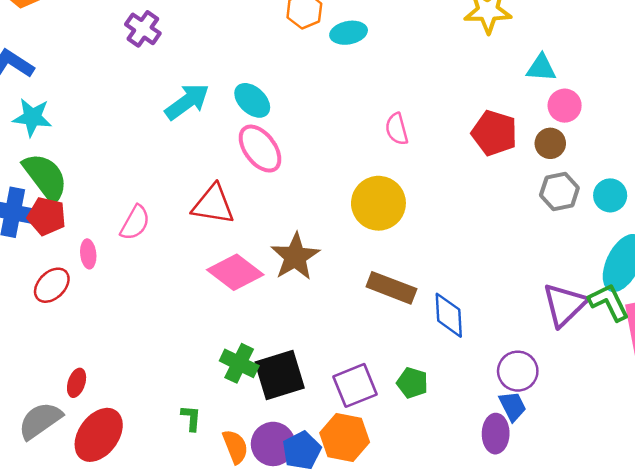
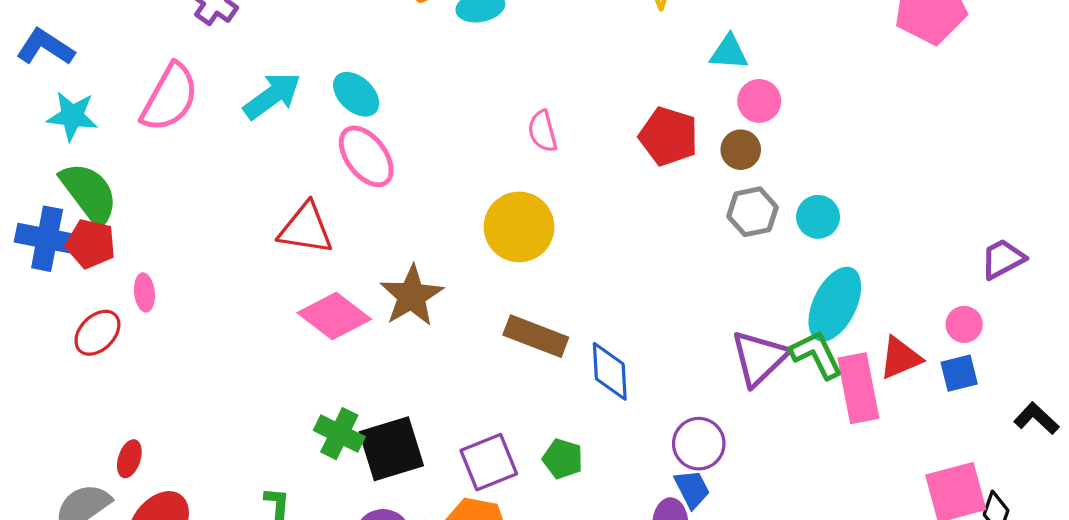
pink semicircle: (135, 223) -> (170, 98), moved, size x1.5

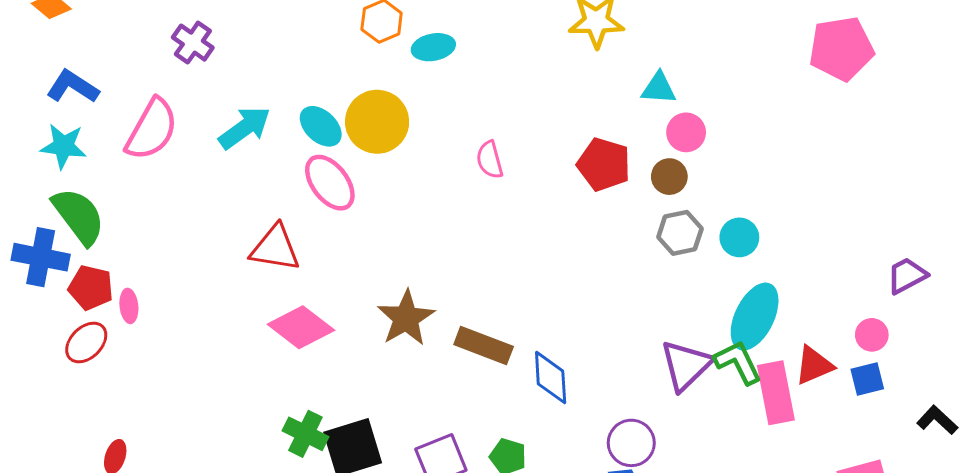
blue L-shape: (45, 47) -> (73, 87), moved
yellow circle: (519, 227) -> (377, 122), moved
red pentagon: (91, 244) -> (91, 288), moved
brown star: (412, 296) -> (406, 318), moved

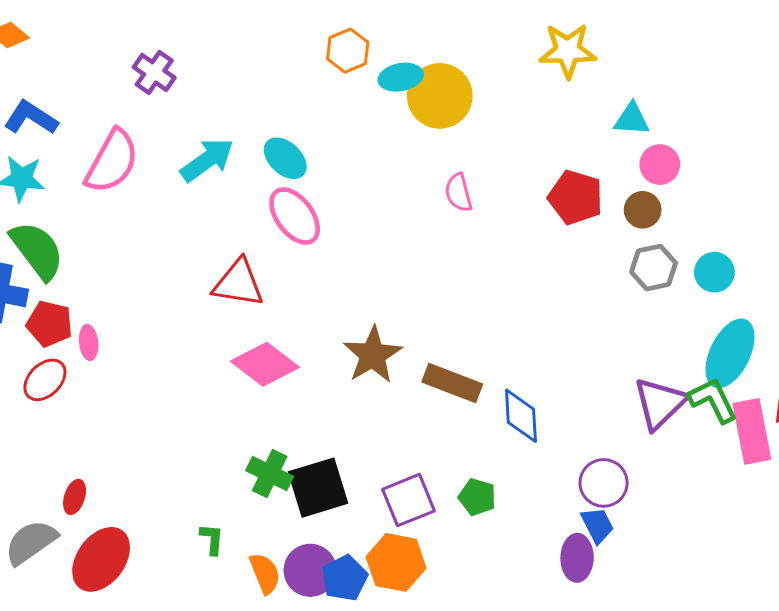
yellow circle: (377, 122) -> (440, 96), moved

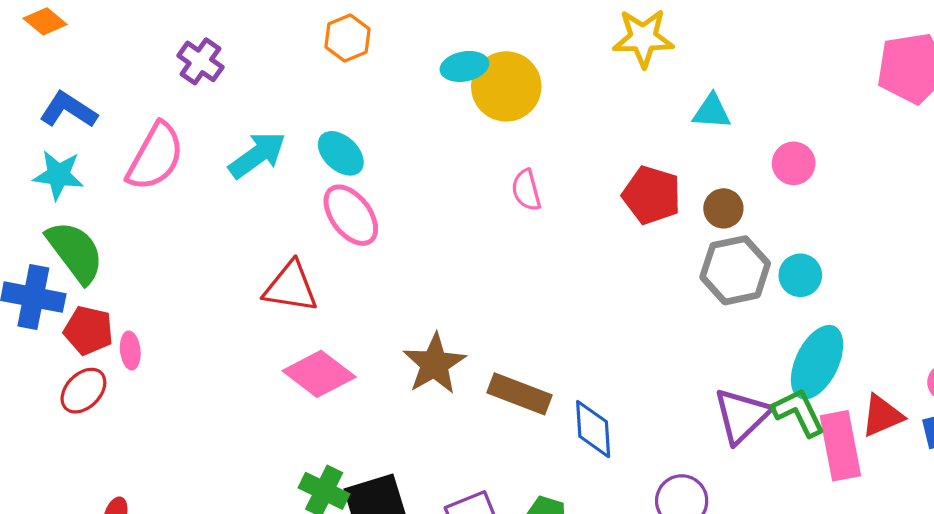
orange hexagon: (348, 51) -> (347, 38), moved
pink circle: (660, 165) -> (794, 163), moved
gray hexagon: (654, 268) -> (735, 270), size x1.4

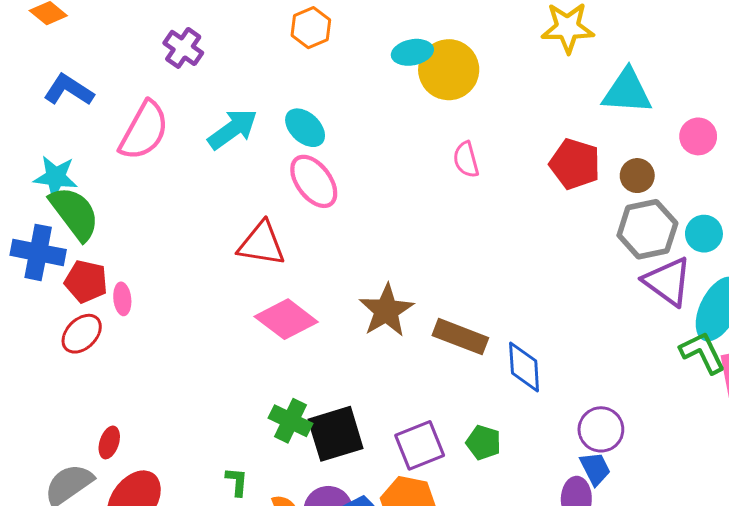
cyan triangle: (712, 112) -> (627, 91), size x1.5
cyan star: (58, 175) -> (56, 177), moved
purple triangle: (742, 416) -> (668, 281), moved, turned -40

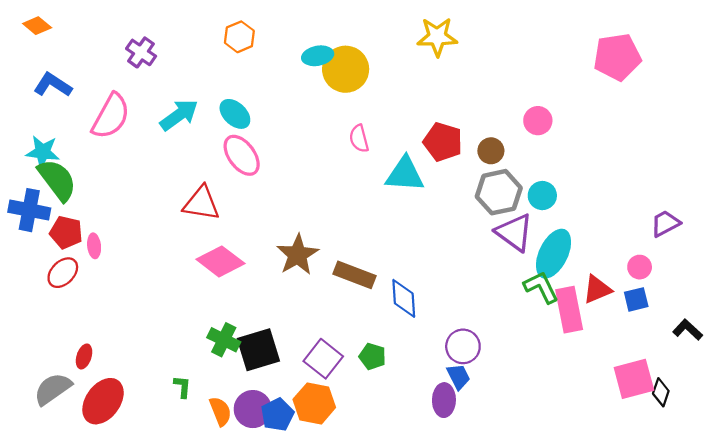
cyan triangle: (627, 91) -> (405, 174), moved
purple square: (420, 445) -> (323, 359), turned -30

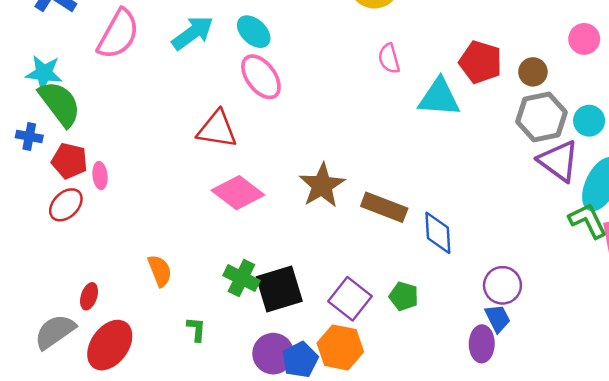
blue cross: (29, 210) -> (29, 137), size x0.6
orange semicircle: (220, 411) -> (160, 271), moved

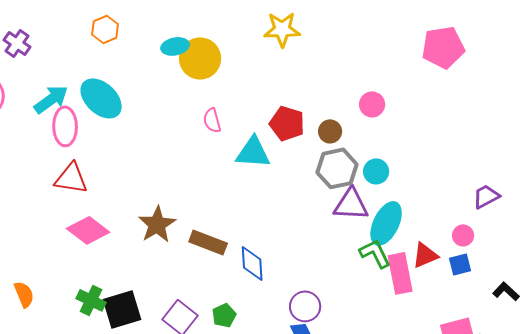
cyan ellipse: (254, 32) -> (101, 98), size x1.5
pink ellipse: (261, 77) -> (65, 126), moved, turned 36
purple triangle: (559, 161) -> (351, 204), turned -33
green pentagon: (404, 296) -> (224, 315), turned 30

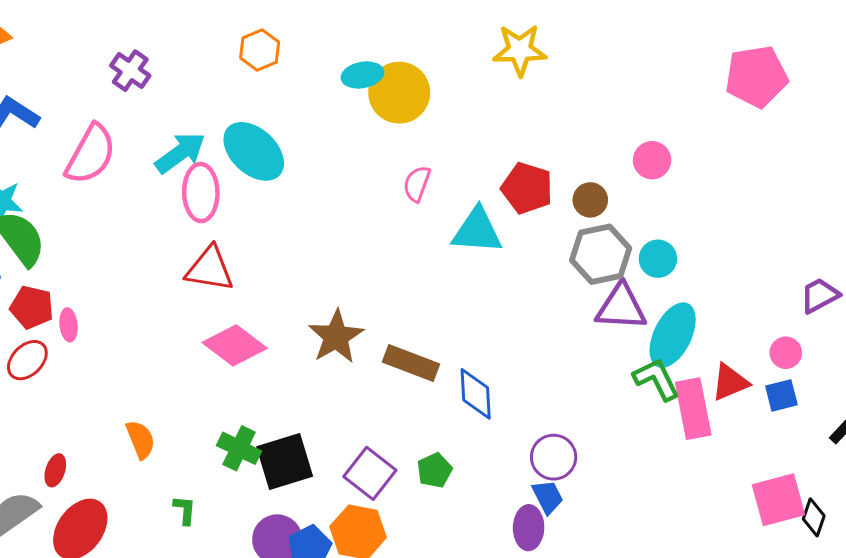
pink semicircle: (212, 120) -> (417, 184), turned 35

